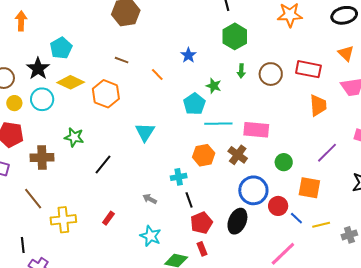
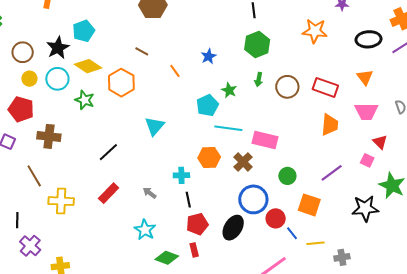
green star: (74, 137) -> (85, 100), moved
red rectangle: (108, 218) -> (109, 193), moved, size x1.5

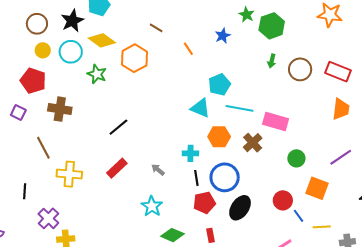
green star: (229, 90) -> (247, 15), moved
cyan triangle: (155, 126) -> (200, 108), moved, turned -50
blue circle: (253, 199) -> (225, 177), moved
purple cross: (30, 246) -> (48, 218), moved
red rectangle: (194, 250) -> (211, 235), moved

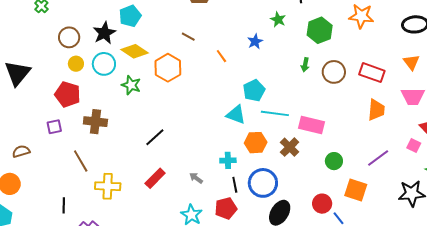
green hexagon: (272, 26) -> (320, 30), moved
purple square: (18, 112) -> (54, 127), turned -35
red pentagon: (204, 203) -> (226, 208), moved

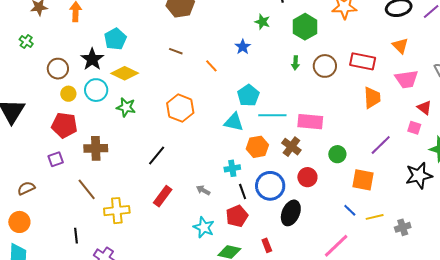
orange hexagon: (168, 68) -> (180, 108), moved
red circle: (322, 204) -> (307, 177), moved

